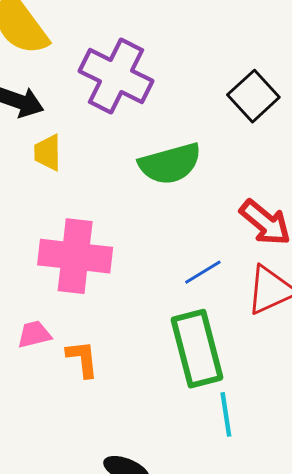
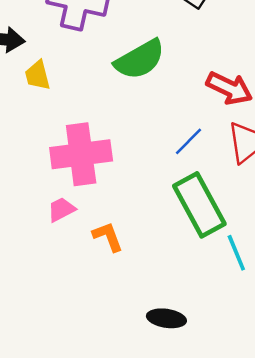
pink trapezoid: (34, 334) -> (61, 210), moved

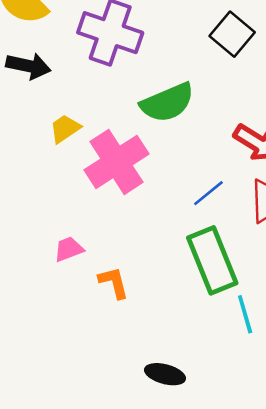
yellow trapezoid: (38, 75) -> (65, 129), moved, turned 64
pink cross: (81, 154) -> (116, 162), moved, turned -32

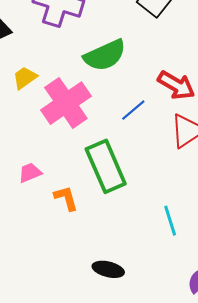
blue line: (208, 193) -> (133, 110), moved
green rectangle: (212, 260) -> (106, 166), moved

